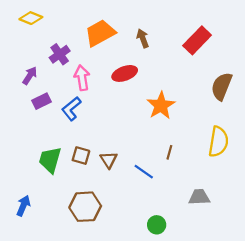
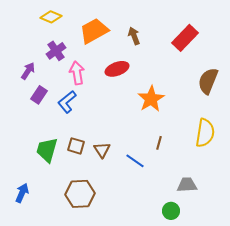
yellow diamond: (31, 18) -> (51, 17), moved
purple rectangle: (41, 101) -> (39, 95), turned -30
green circle: (157, 225) -> (171, 211), moved

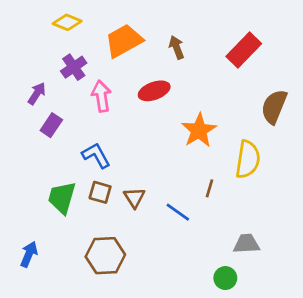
blue L-shape: (67, 102) -> (96, 155), moved, turned 100
yellow semicircle: (205, 133) -> (248, 159), moved

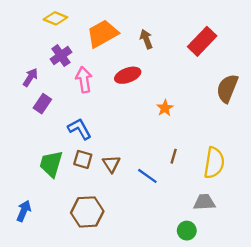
orange star: (199, 130) -> (165, 108), size x0.6
yellow semicircle: (248, 159) -> (214, 163), moved

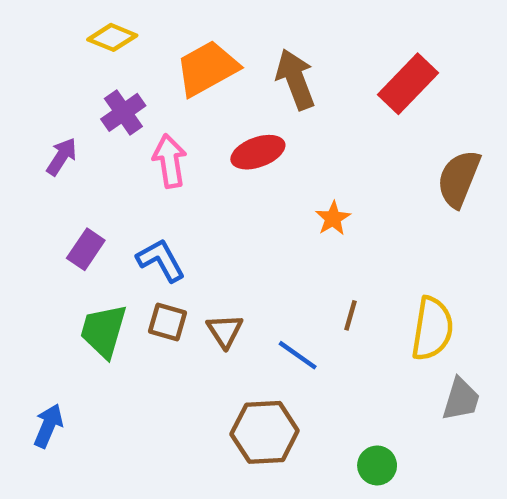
brown arrow: (146, 39) -> (295, 79), size x1.5
purple rectangle: (42, 104) -> (86, 249), moved
gray trapezoid: (204, 202) -> (461, 399), moved, turned 110
brown hexagon: (87, 212) -> (265, 432), moved

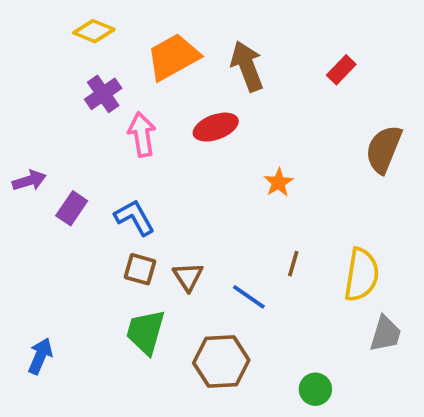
red rectangle: (408, 84) -> (341, 70), size x0.6
purple arrow: (62, 157) -> (29, 181), moved, turned 40
green trapezoid: (103, 331) -> (146, 332), moved

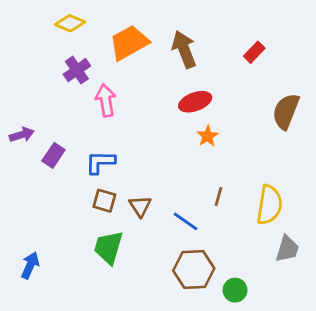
red ellipse: (216, 127) -> (195, 102), moved
blue L-shape: (134, 218) -> (100, 162), turned -60
brown hexagon: (221, 362) -> (194, 269), moved

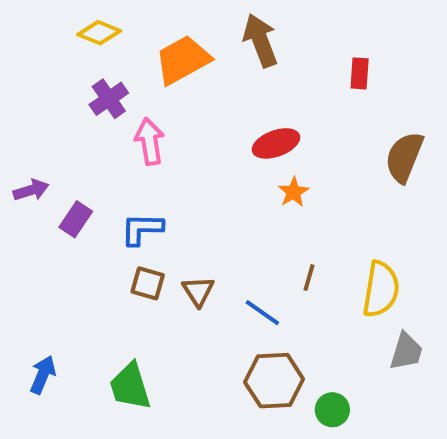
brown arrow: (184, 49) -> (260, 40), moved
red rectangle: (254, 52) -> (360, 73), turned -40
green trapezoid: (108, 247) -> (130, 386), moved, turned -33

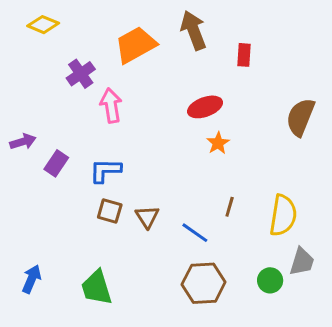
yellow diamond: (99, 33) -> (43, 25), moved
red rectangle: (360, 73) -> (244, 55), moved
green circle: (332, 410) -> (270, 280), moved

